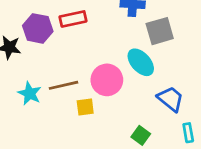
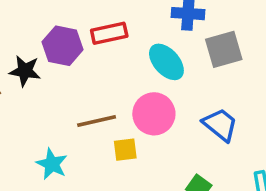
cyan ellipse: (141, 62) -> (166, 62), moved
cyan star: (30, 93) -> (52, 164), moved
blue trapezoid: (171, 99) -> (220, 125), moved

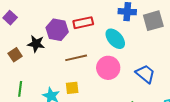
gray square: (224, 49) -> (153, 21), moved
brown line: (97, 121) -> (76, 58), moved
yellow square: (125, 150) -> (72, 88), moved

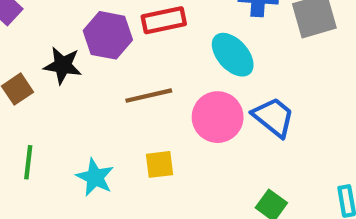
blue trapezoid: (145, 74) -> (274, 117), moved
yellow square: (72, 88) -> (159, 164), moved

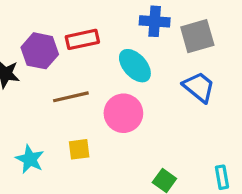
blue trapezoid: (274, 117) -> (199, 87), moved

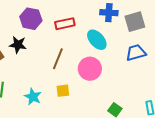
purple hexagon: (40, 51) -> (31, 19), moved
blue trapezoid: (199, 87) -> (136, 53), turned -55
brown line: (71, 97) -> (58, 59), turned -55

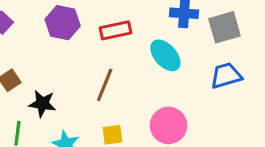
black star: (18, 45) -> (42, 104), moved
pink circle: (90, 69) -> (169, 125), moved

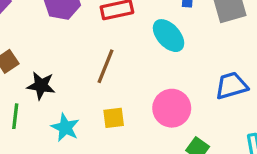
blue trapezoid: (226, 76) -> (231, 86), moved

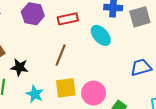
pink circle: (172, 108) -> (94, 93), moved
yellow square: (114, 118) -> (66, 88), size x1.5

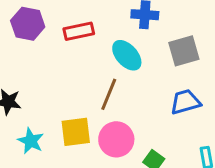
gray square: (140, 17) -> (184, 51), moved
brown line: (61, 55) -> (109, 94), moved

